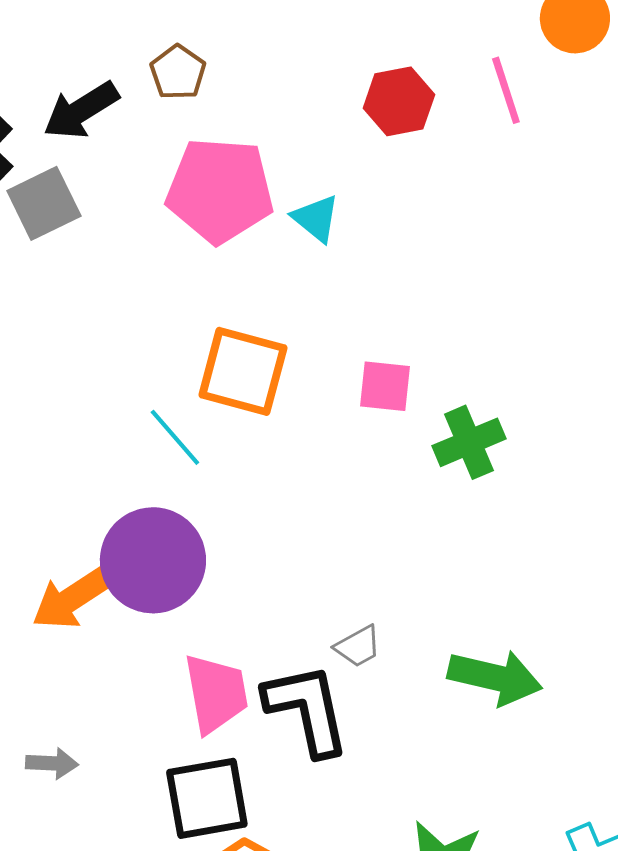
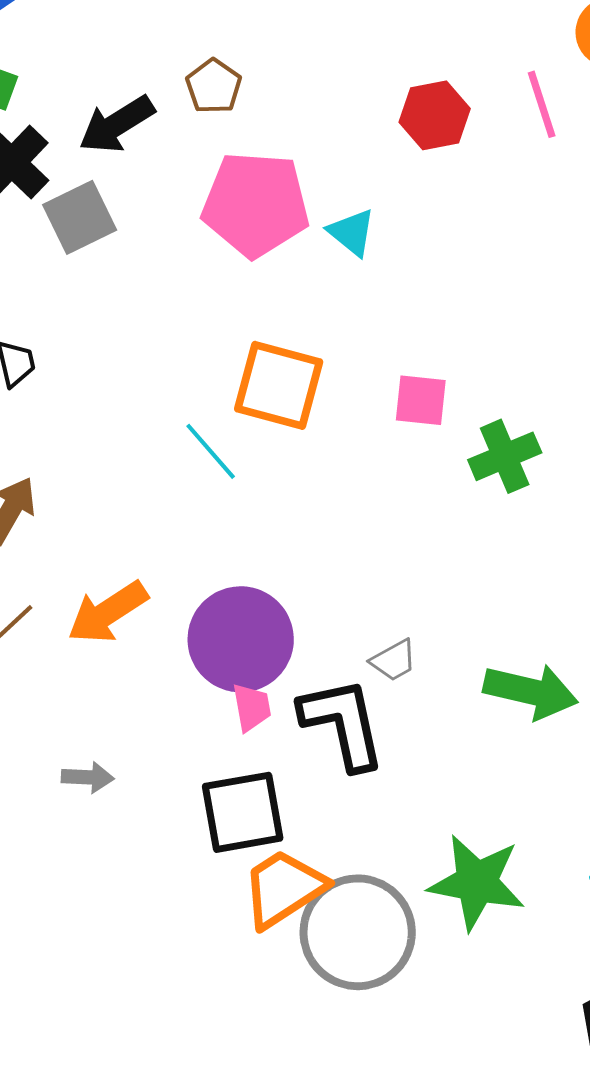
purple circle: (153, 560) -> (241, 639), moved
pink trapezoid: (216, 693) -> (252, 707), size x0.6

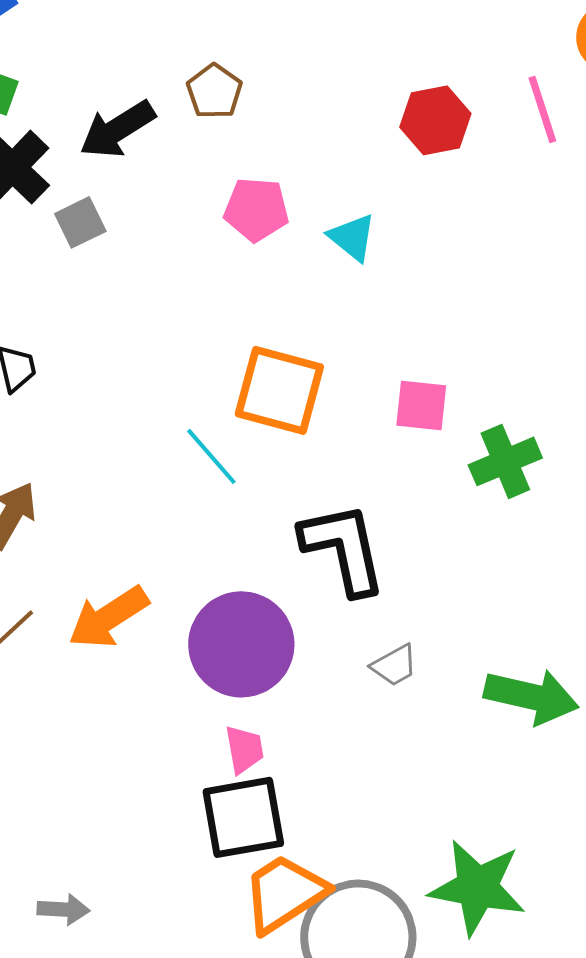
pink pentagon: (256, 204) -> (256, 209), size x0.6
gray square: (80, 217) -> (80, 222), size x0.7
pink trapezoid: (252, 707) -> (244, 749), moved
black L-shape: (343, 723) -> (343, 548), moved
gray arrow: (88, 777) -> (63, 909), moved

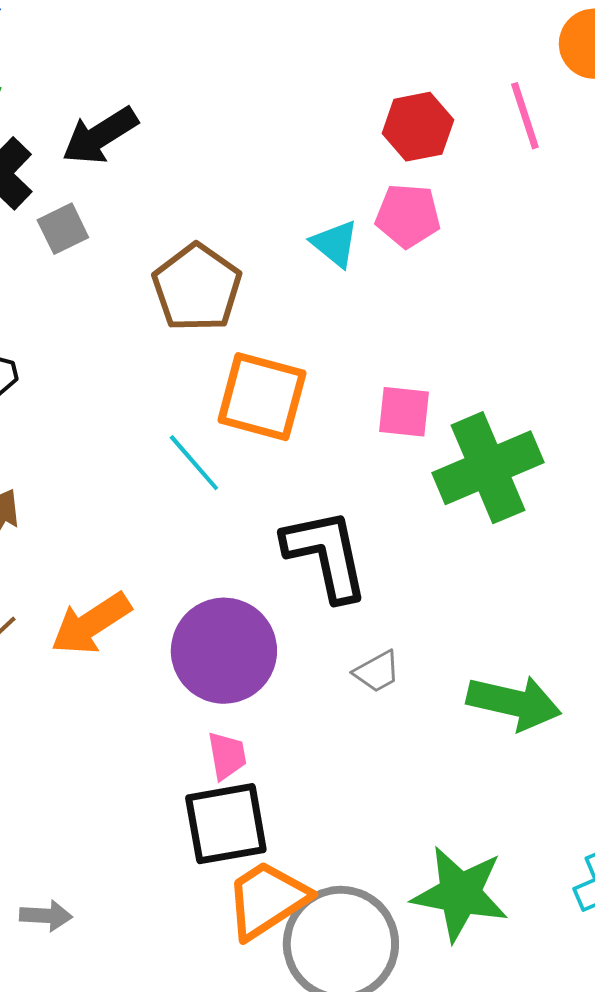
brown pentagon: (214, 91) -> (197, 288), moved, size x1.6
pink pentagon: (256, 209) -> (408, 216), moved
green cross: (505, 461) -> (488, 468), size x1.5

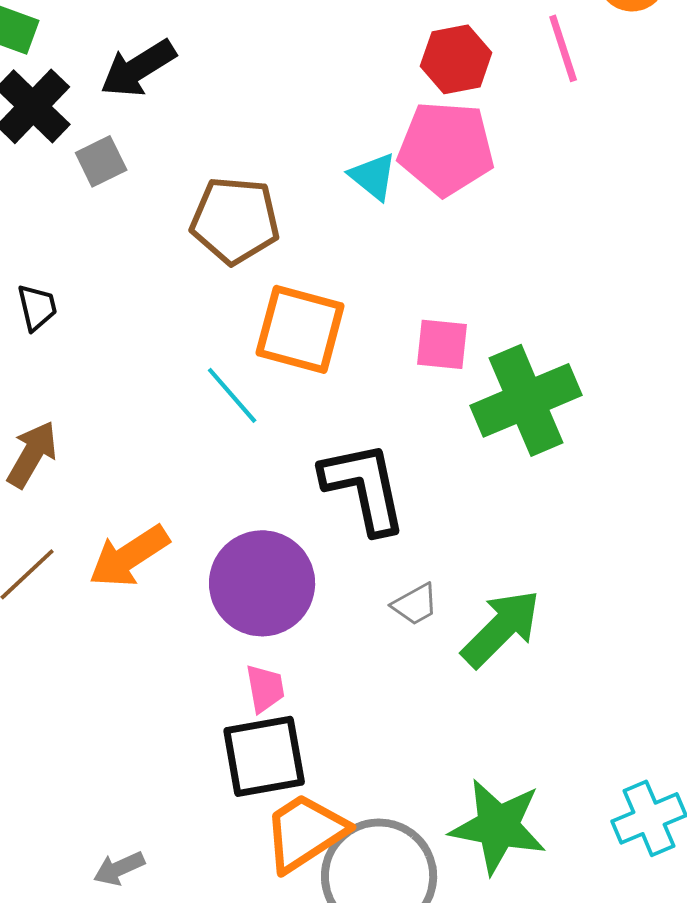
pink pentagon: (408, 216) -> (446, 148), size x1.5
brown pentagon: (197, 288) -> (235, 220), turned -30
green arrow: (514, 703) -> (501, 628), moved, turned -58
gray arrow: (46, 916) -> (119, 868), moved, turned 153

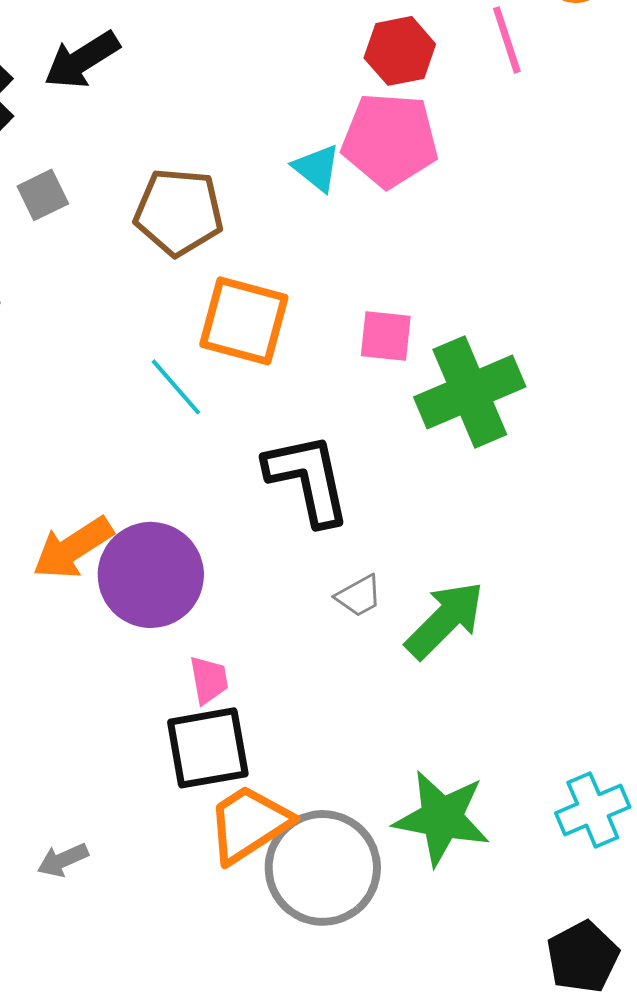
gray square: (101, 161) -> (43, 195), moved
purple circle: (262, 583) -> (151, 575), moved

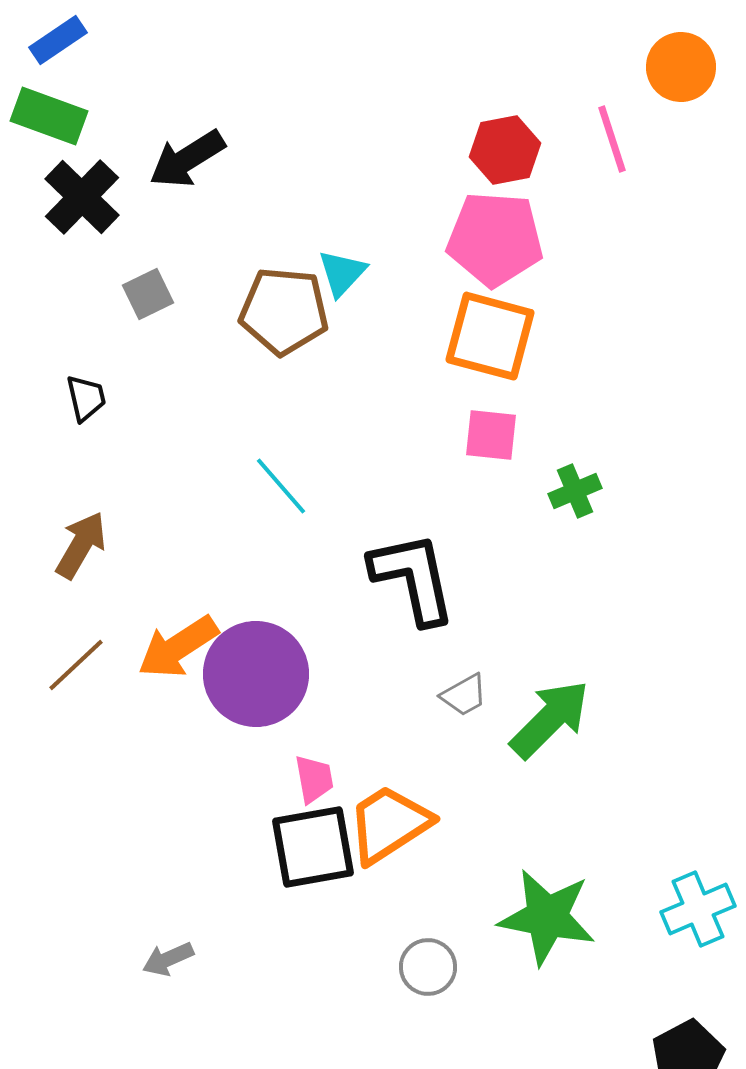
cyan triangle: (317, 168) -> (342, 273), moved, turned 34
orange square: (244, 321) -> (490, 336), moved
green cross: (470, 392) -> (575, 491), size x0.5
orange trapezoid: (249, 824) -> (389, 824), moved
gray circle: (323, 868) -> (428, 967), size x0.5

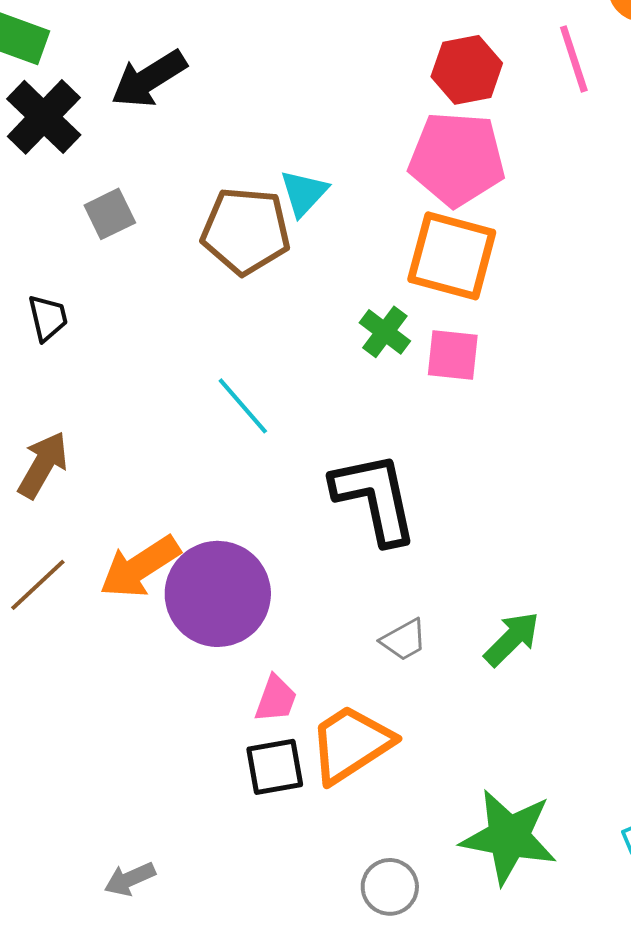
green cross: (575, 491) -> (385, 332), moved, turned -30
gray trapezoid: (464, 695) -> (404, 640), moved
green arrow: (550, 719) -> (512, 639), size x0.7
pink trapezoid: (314, 779) -> (276, 699), turned 30
black square: (313, 847) -> (275, 767), size x0.7

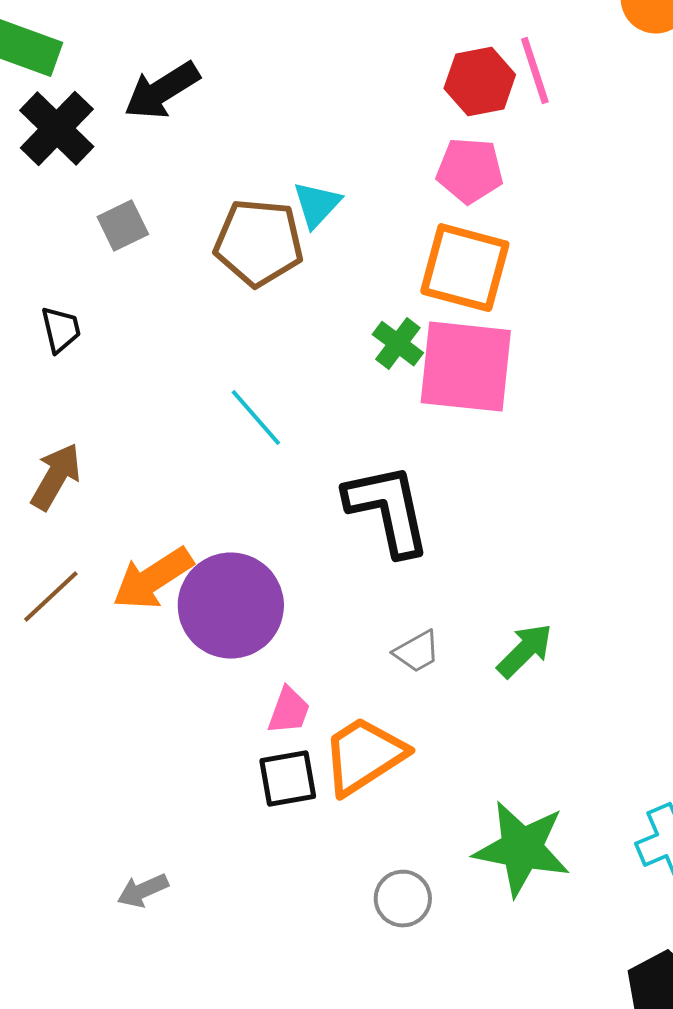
pink line: (574, 59) -> (535, 71), moved
pink pentagon: (457, 159) -> (470, 171), size x0.7
pink square: (453, 355) -> (466, 367), size x1.8

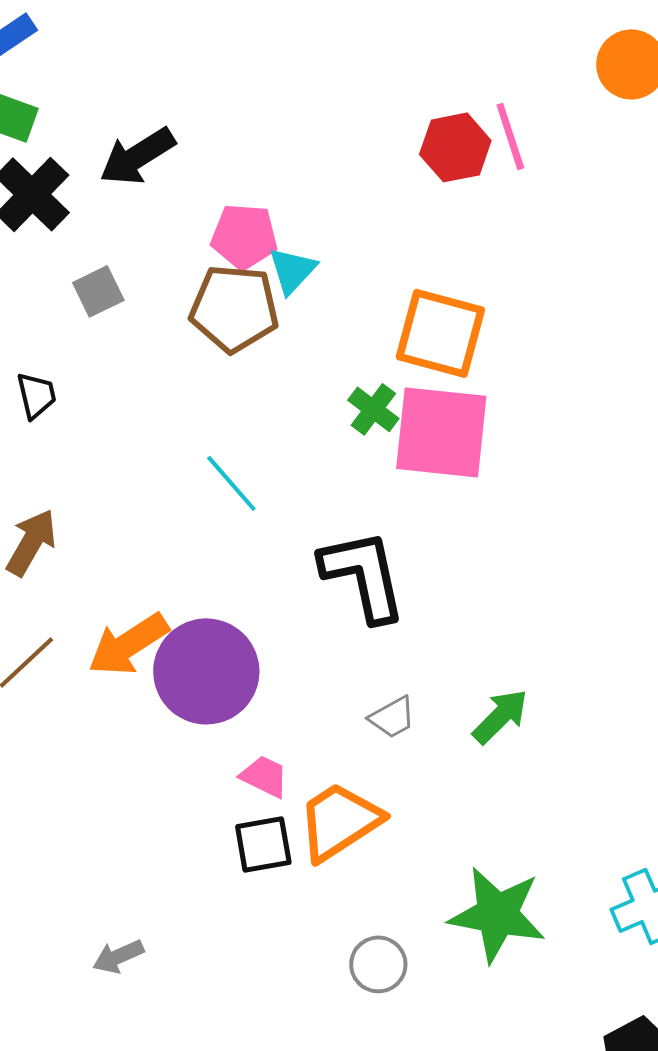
pink pentagon: (470, 171) -> (244, 236), moved
pink trapezoid: (289, 711) -> (264, 776), turned -84

